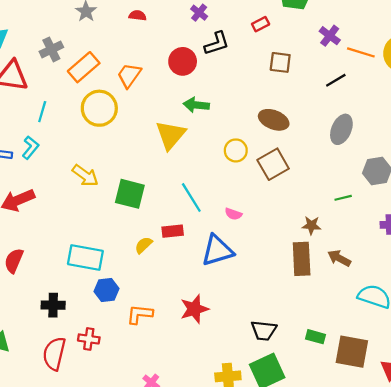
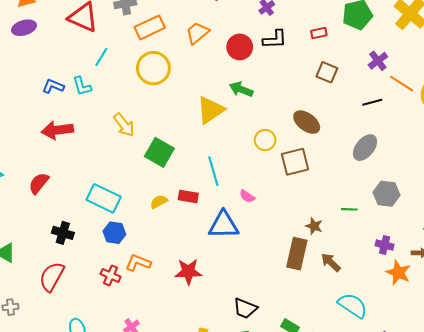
orange trapezoid: (129, 75) -> (197, 33), moved
cyan L-shape: (30, 148) -> (82, 86), turned 110
red cross: (89, 339) -> (111, 275), moved

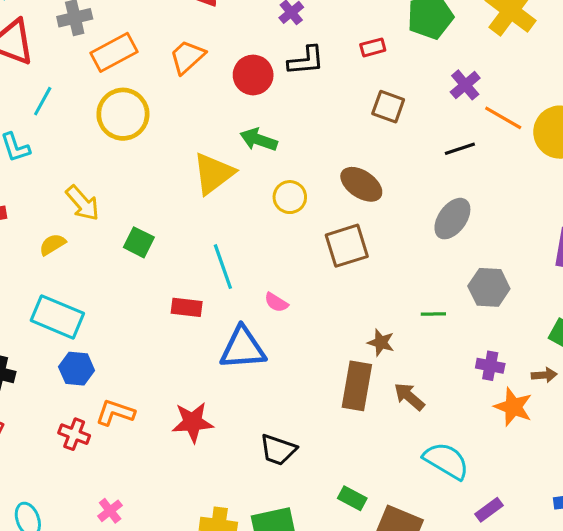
yellow circle: (265, 140) -> (290, 197), moved
green square: (159, 152) -> (139, 242), size x0.7
yellow semicircle: (159, 202) -> (53, 244), moved
black trapezoid: (245, 308) -> (278, 450), moved

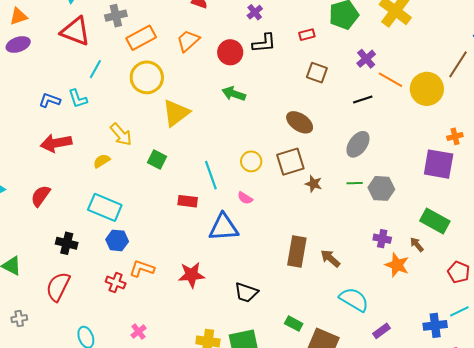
yellow triangle: (214, 173) -> (176, 113), moved
yellow circle: (290, 197) -> (251, 161), moved
green line: (433, 314) -> (355, 183), moved
brown star: (381, 343) -> (314, 184), moved
brown arrow: (544, 375) -> (417, 245), turned -126

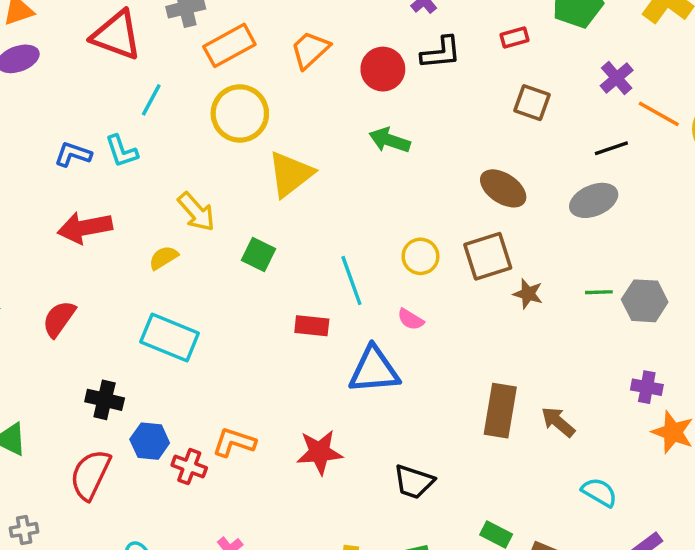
gray ellipse: (358, 144) -> (594, 200), moved, turned 32
blue hexagon: (117, 240) -> (150, 441), moved
cyan semicircle: (354, 299) -> (599, 492), size x0.7

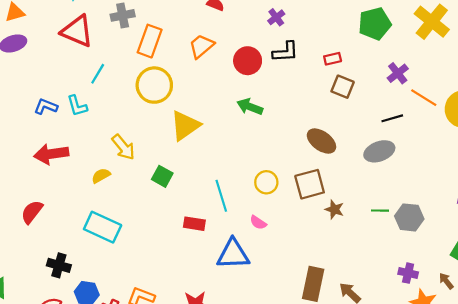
red rectangle: (515, 38) -> (333, 59), moved
orange rectangle: (229, 45) -> (150, 41), turned -44

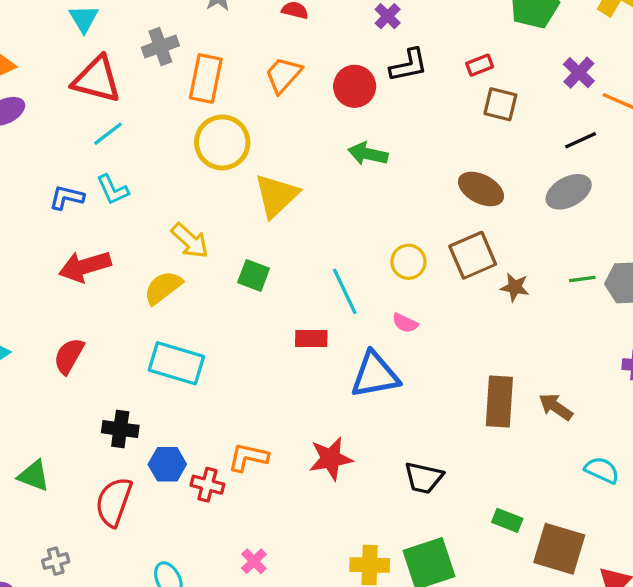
cyan line: (98, 74) -> (108, 134), moved, turned 30
yellow semicircle: (101, 176) -> (163, 288), size x1.4

